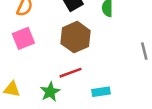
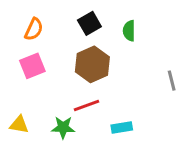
green star: (50, 92) -> (63, 128), turned 30

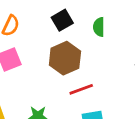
red line: (87, 106) -> (81, 89), moved

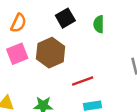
brown hexagon: (65, 58) -> (51, 53), moved

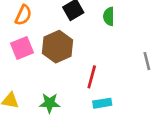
red line: (83, 81) -> (92, 77), turned -55

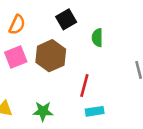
green semicircle: (109, 16) -> (97, 38), moved

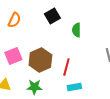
brown hexagon: (51, 56) -> (40, 60), moved
pink square: (16, 57) -> (13, 56), moved

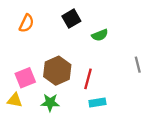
green semicircle: (76, 30) -> (100, 35), turned -112
pink square: (13, 56) -> (25, 78), moved

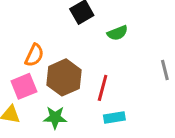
orange semicircle: (26, 23) -> (34, 55), moved

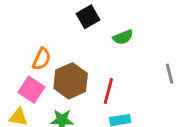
pink square: (24, 86) -> (31, 90), turned -35

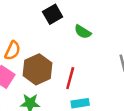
green semicircle: (123, 37) -> (83, 32), turned 54

